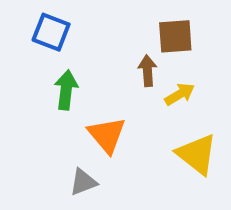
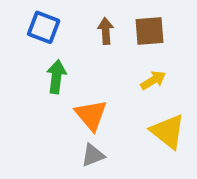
brown arrow: (147, 71) -> (106, 31), moved
gray triangle: (83, 182) -> (93, 155), moved

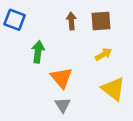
blue square: (44, 27) -> (15, 20), moved
gray triangle: (93, 155) -> (63, 105), turned -42

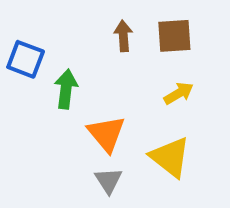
blue square: (15, 20) -> (26, 59), moved
yellow triangle: (113, 89) -> (170, 157), moved

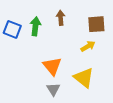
brown square: (174, 36) -> (96, 24), moved
green arrow: (66, 89) -> (35, 26), moved

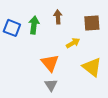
yellow arrow: (88, 46) -> (73, 43), moved
yellow triangle: (84, 78) -> (92, 67), moved

